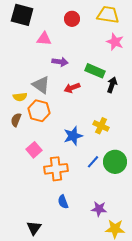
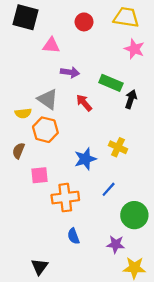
red arrow: (72, 88) -> (84, 103), turned 70
brown semicircle: (16, 120) -> (18, 151), moved
pink square: (34, 150) -> (40, 175), turned 35
green circle: (115, 162) -> (134, 215), moved

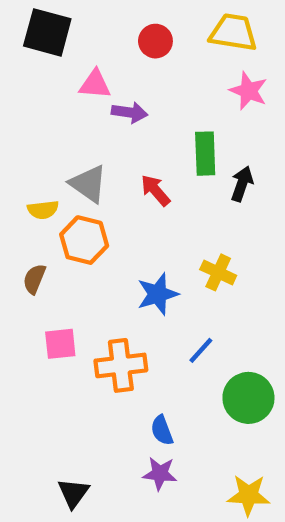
purple arrow: (70, 72) -> (130, 112), moved
green rectangle: (111, 83) -> (205, 154), turned 65
pink square: (40, 175) -> (60, 344), moved
blue semicircle: (73, 236) -> (162, 430), moved
purple star: (116, 244) -> (160, 474), moved

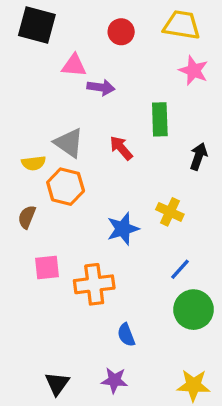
black arrow: (242, 184) -> (199, 156), moved
blue line: (201, 350) -> (180, 269), moved
purple star: (160, 474) -> (114, 380), moved

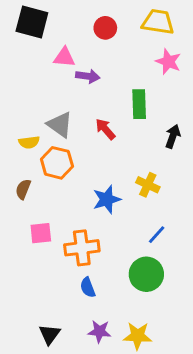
green circle: (193, 310) -> (146, 274), moved
blue semicircle: (126, 335) -> (88, 287), moved
yellow star: (193, 385) -> (138, 336), moved

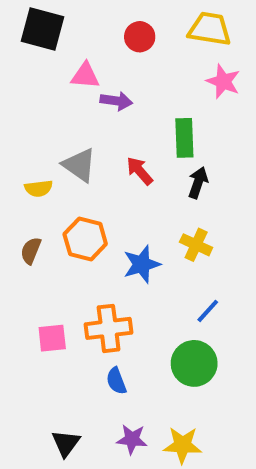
black arrow: (173, 136) -> (198, 183), moved
orange hexagon: (57, 163) -> (85, 239), moved
pink square: (41, 233) -> (52, 338), moved

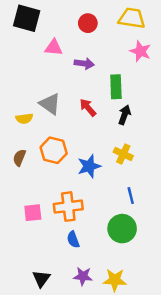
purple arrow: (116, 101) -> (84, 63), moved
blue line: (208, 311) -> (131, 196), turned -56

